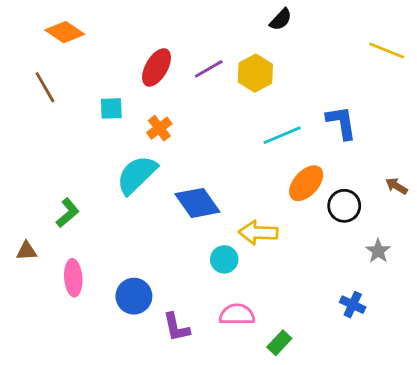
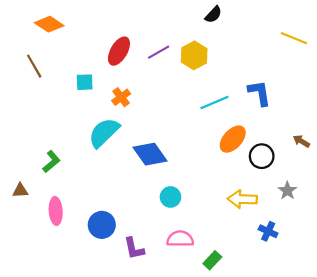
yellow arrow: (258, 233) -> (242, 199), moved

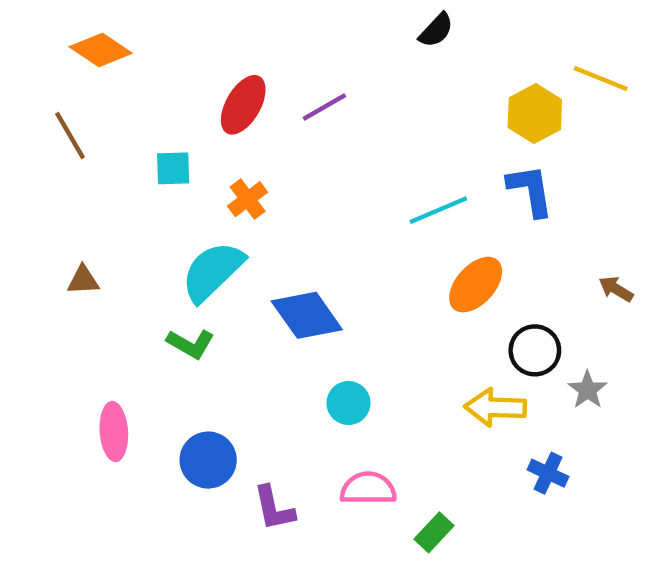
yellow hexagon: (194, 55) -> (535, 114), moved
black circle: (262, 156) -> (535, 350), moved
green L-shape: (51, 162) -> (191, 344), moved, turned 70
brown triangle: (20, 191) -> (83, 280), moved

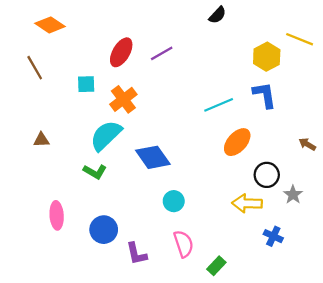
orange cross: (248, 199) -> (123, 99), size x1.4
pink semicircle: (368, 489) -> (184, 244), turned 72

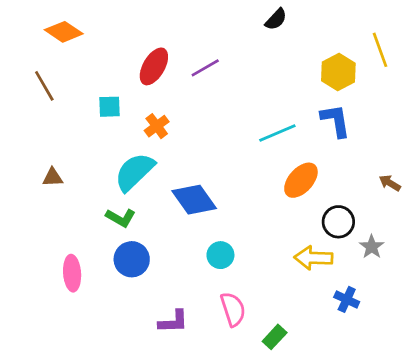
yellow line: (300, 39) -> (380, 50), turned 48
orange cross: (123, 99) -> (157, 126), size x0.7
blue circle: (104, 230) -> (132, 259), moved
purple L-shape: (137, 254) -> (173, 322), turned -80

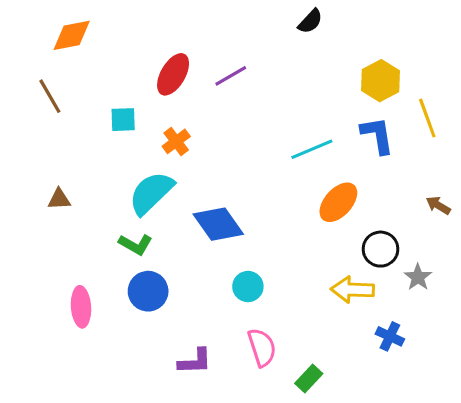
orange diamond: (64, 32) -> (72, 35), turned -45
yellow line: (380, 50) -> (427, 118), moved

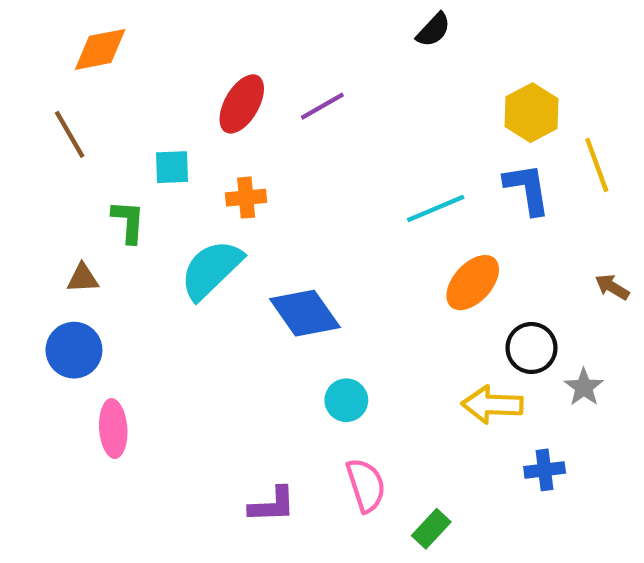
orange cross: (176, 141) -> (246, 198), turned 32
green L-shape: (136, 244) -> (128, 222), moved, turned -116
blue circle: (148, 291) -> (74, 350), moved
blue cross: (390, 336) -> (545, 470), turned -32

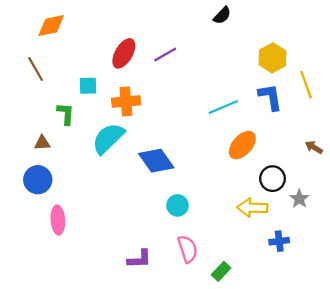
orange cross: (246, 198) -> (126, 101), size x1.4

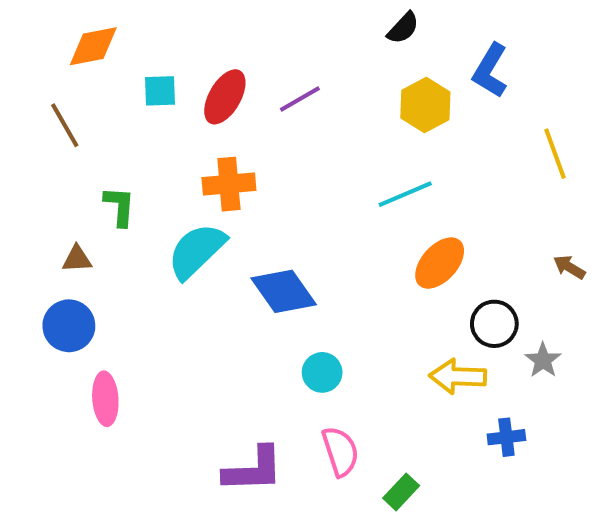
yellow hexagon: (272, 58) -> (425, 105), moved
cyan square: (88, 86) -> (160, 91), moved
blue L-shape: (270, 97) -> (490, 71), moved, turned -140
purple L-shape: (139, 259) -> (253, 470), size x1.4

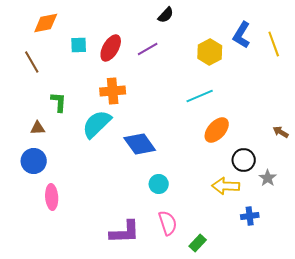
black semicircle: (403, 28) -> (166, 15), moved
yellow line: (555, 154) -> (274, 44), moved

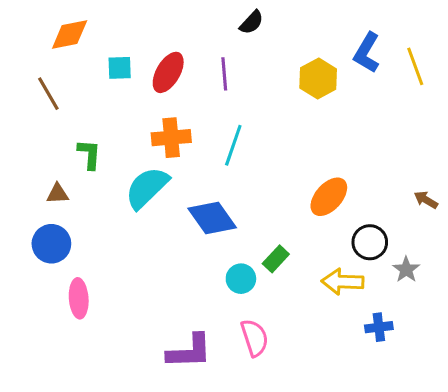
purple line: (148, 49) -> (224, 74), turned -65
cyan line: (200, 96) -> (233, 145), moved, turned -48
green rectangle: (198, 243) -> (276, 259), moved

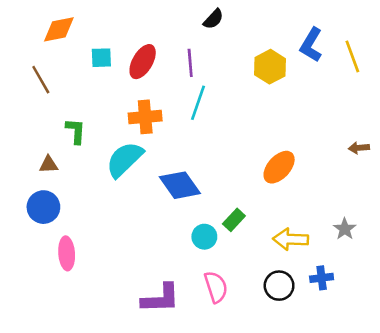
cyan line: (233, 145) -> (198, 103), moved
brown arrow: (426, 200) -> (359, 148), moved, turned -36
black circle: (370, 242) -> (279, 286), moved

